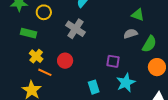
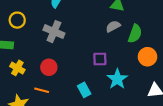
orange line: (45, 72) -> (42, 90), moved

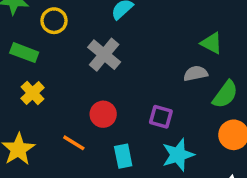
red circle: (49, 67) -> (103, 114), moved
orange line: (42, 90) -> (74, 143), moved

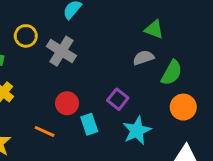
yellow circle: (54, 21) -> (26, 36), moved
purple square: (161, 117) -> (118, 99), turned 30
cyan rectangle: (123, 156) -> (89, 124), moved

